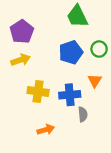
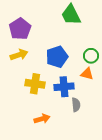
green circle: (99, 49) -> (91, 56), moved
blue pentagon: (71, 52) -> (57, 57), moved
orange triangle: (95, 81) -> (87, 74), turned -48

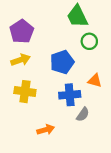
green circle: (91, 56) -> (89, 41), moved
yellow cross: (35, 84) -> (25, 92), moved
gray semicircle: (76, 105) -> (83, 114), turned 40

